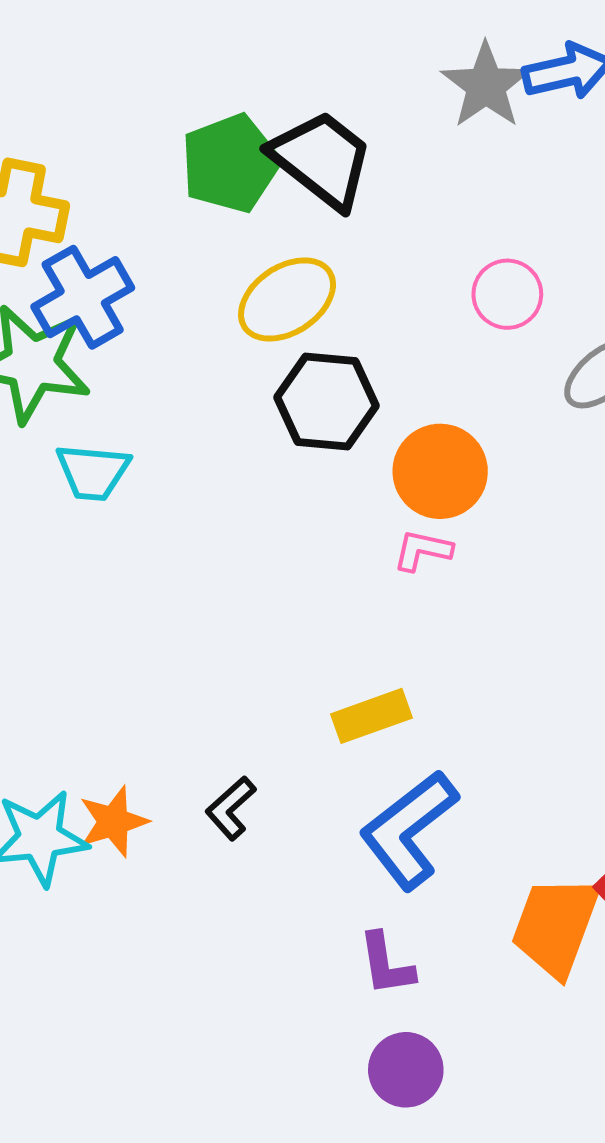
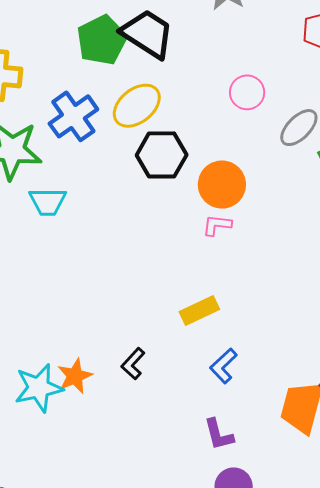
blue cross: (83, 297) -> (73, 116), moved
blue L-shape: (409, 830) -> (224, 366), size x0.6

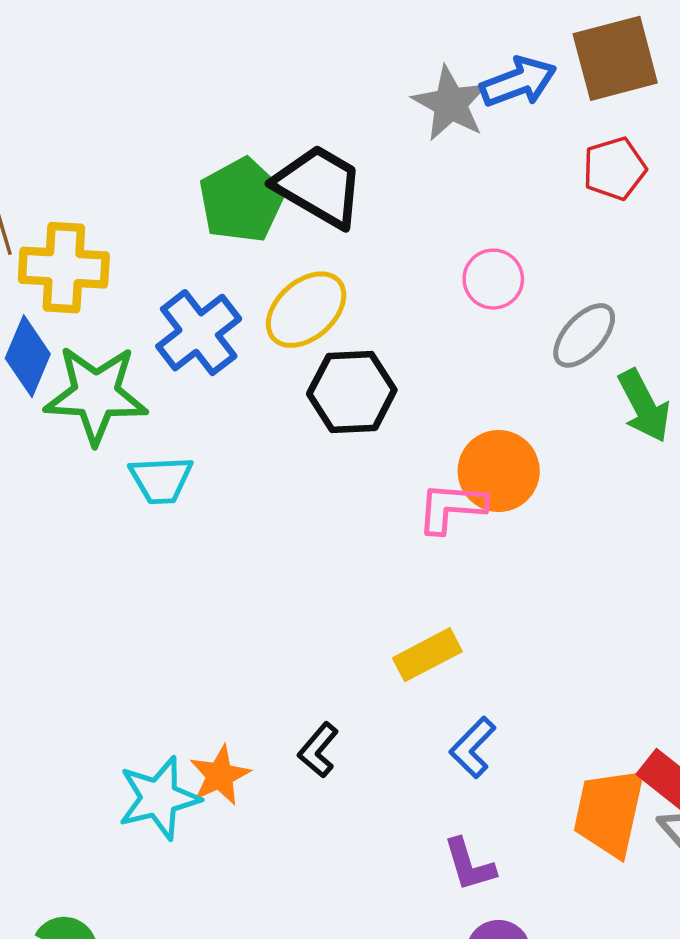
orange circle: (222, 185) -> (499, 471), moved
pink L-shape: (217, 225) -> (451, 507), size x1.4

